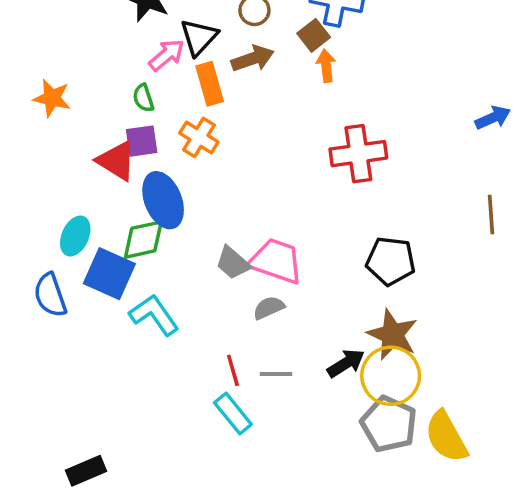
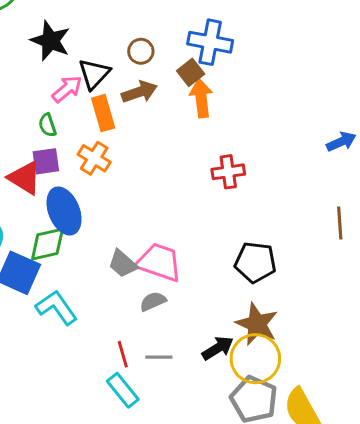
orange arrow: (326, 66) -> (201, 98), size x1.4
red cross: (358, 154) -> (228, 172), size x0.7

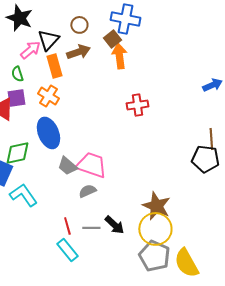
blue ellipse: (64, 211) -> (48, 133), moved
black pentagon: (255, 262) -> (205, 159), moved
black arrow: (218, 348) -> (114, 225), moved, turned 75

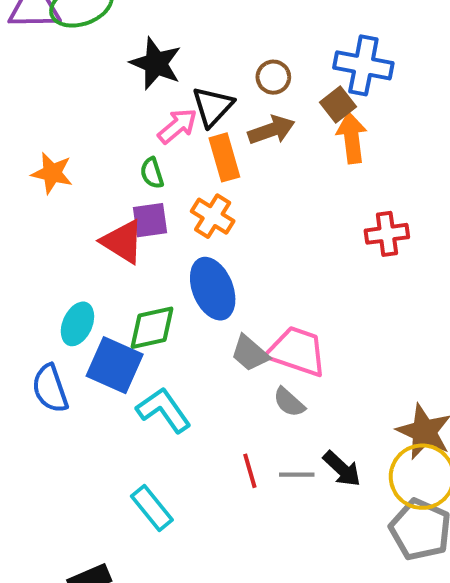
gray semicircle: (87, 191) -> (289, 402), turned -114
cyan rectangle: (67, 250) -> (152, 508), moved

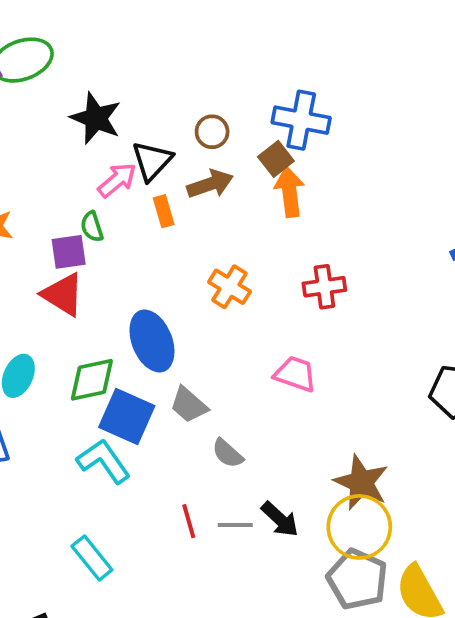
orange rectangle: (224, 157) -> (164, 211), size x0.7
orange cross: (213, 216) -> (229, 287), moved
purple square: (150, 220) -> (69, 252), moved
pink trapezoid: (297, 351) -> (295, 374), moved, size x0.7
blue square: (115, 365) -> (127, 417), moved

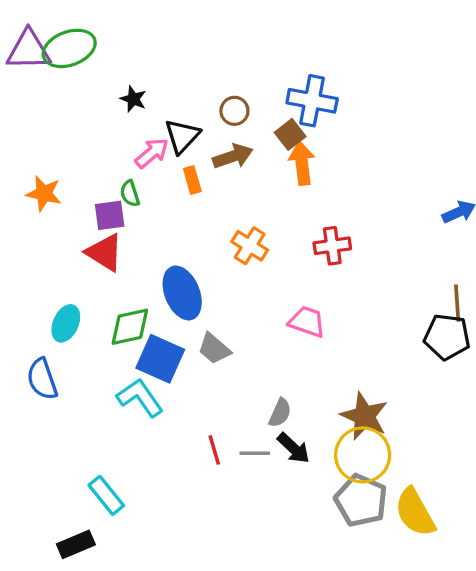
black star: (96, 118) -> (133, 99), size x0.6
gray semicircle: (228, 453) -> (280, 413), moved, turned -108
cyan rectangle: (92, 558) -> (106, 495), moved

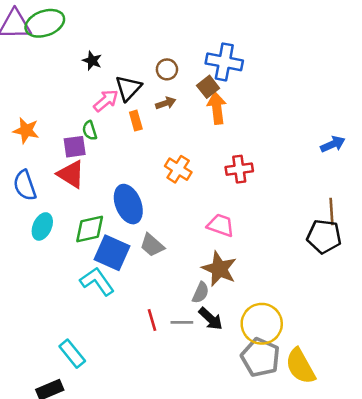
brown arrow: (233, 156) -> (166, 103), size x0.7
blue semicircle: (42, 379) -> (25, 185), moved
brown star: (364, 416) -> (219, 269), moved

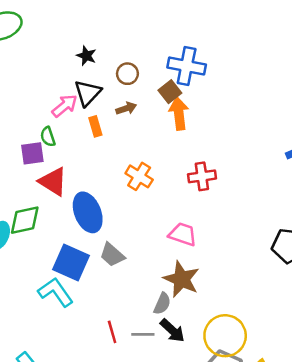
black star: (92, 61) -> (86, 56), moved
red triangle: (71, 174) -> (53, 182), moved
green diamond: (90, 229) -> (25, 220), moved

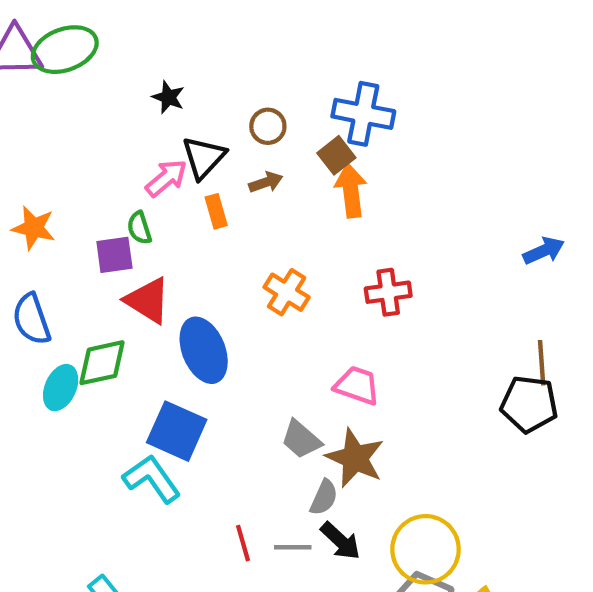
black star: (86, 56) -> (168, 97), moved
gray trapezoid: (112, 255) -> (301, 439), moved

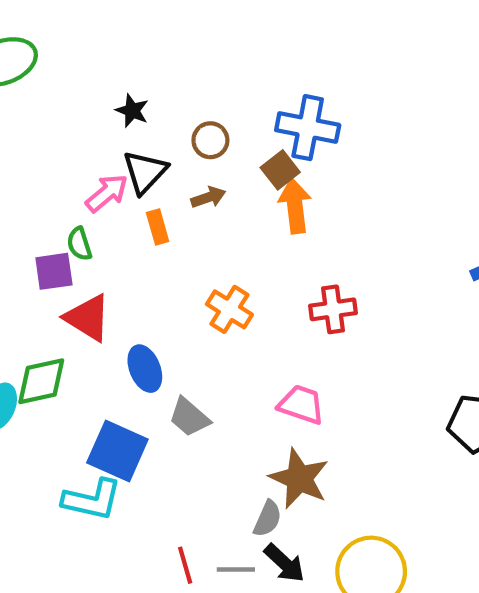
black star: (168, 97) -> (132, 111), moved
blue ellipse: (204, 350) -> (145, 369), size x0.7
gray trapezoid: (301, 439) -> (189, 417), moved
cyan L-shape: (152, 479) -> (92, 500), turned 138

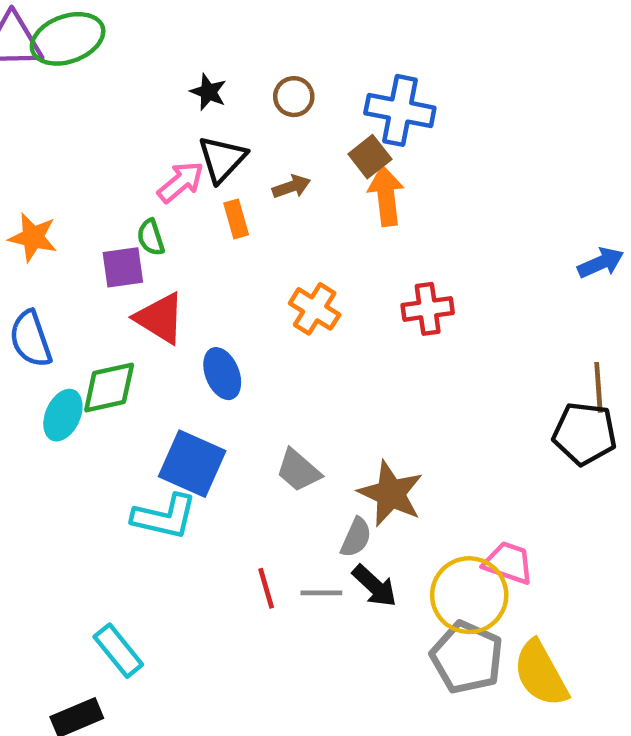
brown circle: (210, 140) -> (294, 97), moved
pink trapezoid: (301, 405) -> (508, 563), moved
gray trapezoid: (189, 417) -> (298, 471), moved

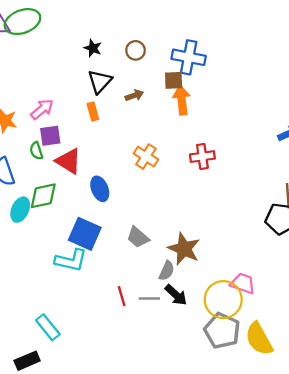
brown square: (370, 157) -> (174, 80), turned 36
pink arrow: (181, 182) -> (42, 109), moved
orange rectangle: (236, 219) -> (93, 112), moved
green semicircle: (151, 237) -> (36, 151), moved

